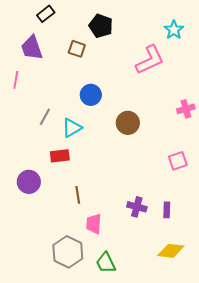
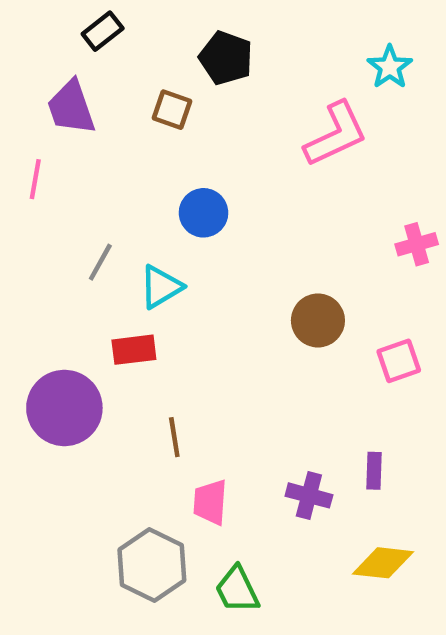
brown circle: (128, 123) -> (318, 320), moved
purple circle: (29, 182) -> (64, 408), size x1.4
purple cross: (137, 207) -> (309, 495), moved

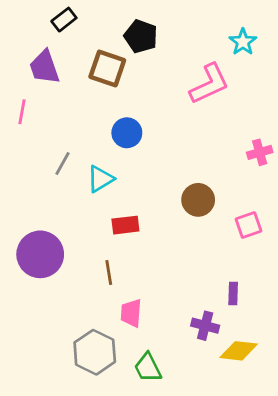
brown square: (172, 110) -> (107, 68), size x1.5
red rectangle: (134, 350) -> (125, 225), moved
purple cross: (309, 495) -> (205, 326), moved

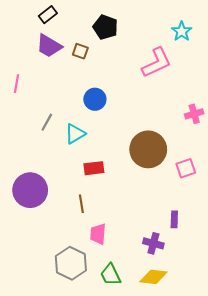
purple trapezoid: (44, 67) -> (49, 46), moved, turned -40
brown square: (107, 68) -> (80, 51), size x0.6
brown circle: (198, 200) -> (148, 149), size x1.5
yellow diamond: (239, 351) -> (153, 277), moved

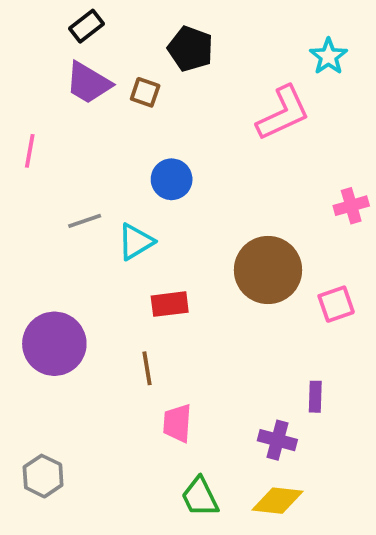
gray line: (47, 122) -> (85, 221), turned 42
gray hexagon: (71, 263) -> (43, 476), moved, size x0.7

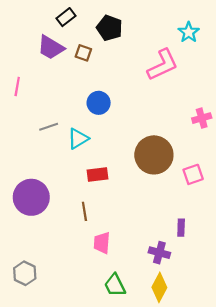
black rectangle: (86, 26) -> (66, 17), moved
yellow diamond: (277, 501) -> (159, 287), turned -68

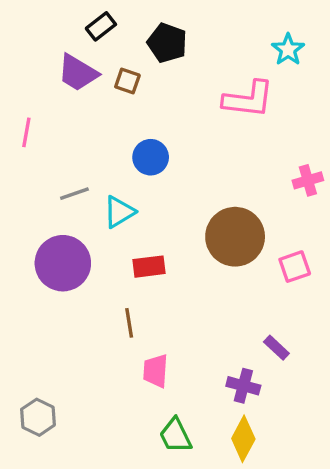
pink L-shape: (163, 65) -> (248, 99), turned 32
purple circle: (31, 197) -> (63, 263), moved
purple rectangle: (181, 228) -> (276, 348), turned -49

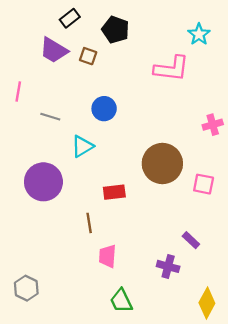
gray line: (74, 194) -> (50, 117), moved, turned 36
red rectangle: (149, 267) -> (114, 192), moved
pink square: (295, 267) -> (204, 184), turned 30
yellow diamond: (243, 439) -> (207, 303), moved

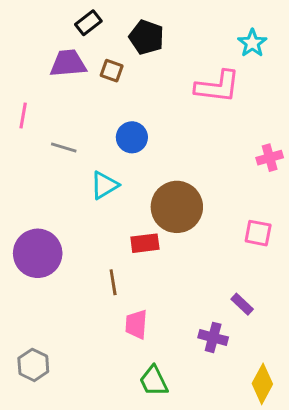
purple trapezoid: (54, 50) -> (68, 63), turned 144
brown circle: (162, 164) -> (177, 207), moved
purple circle: (43, 182) -> (38, 253), moved

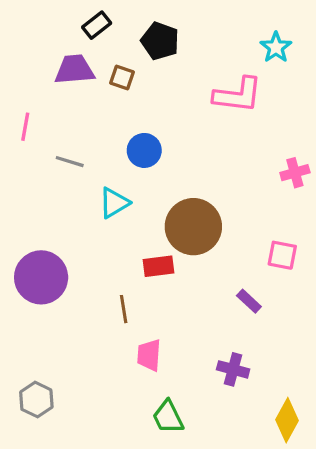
purple rectangle: (242, 304) -> (249, 301), moved

